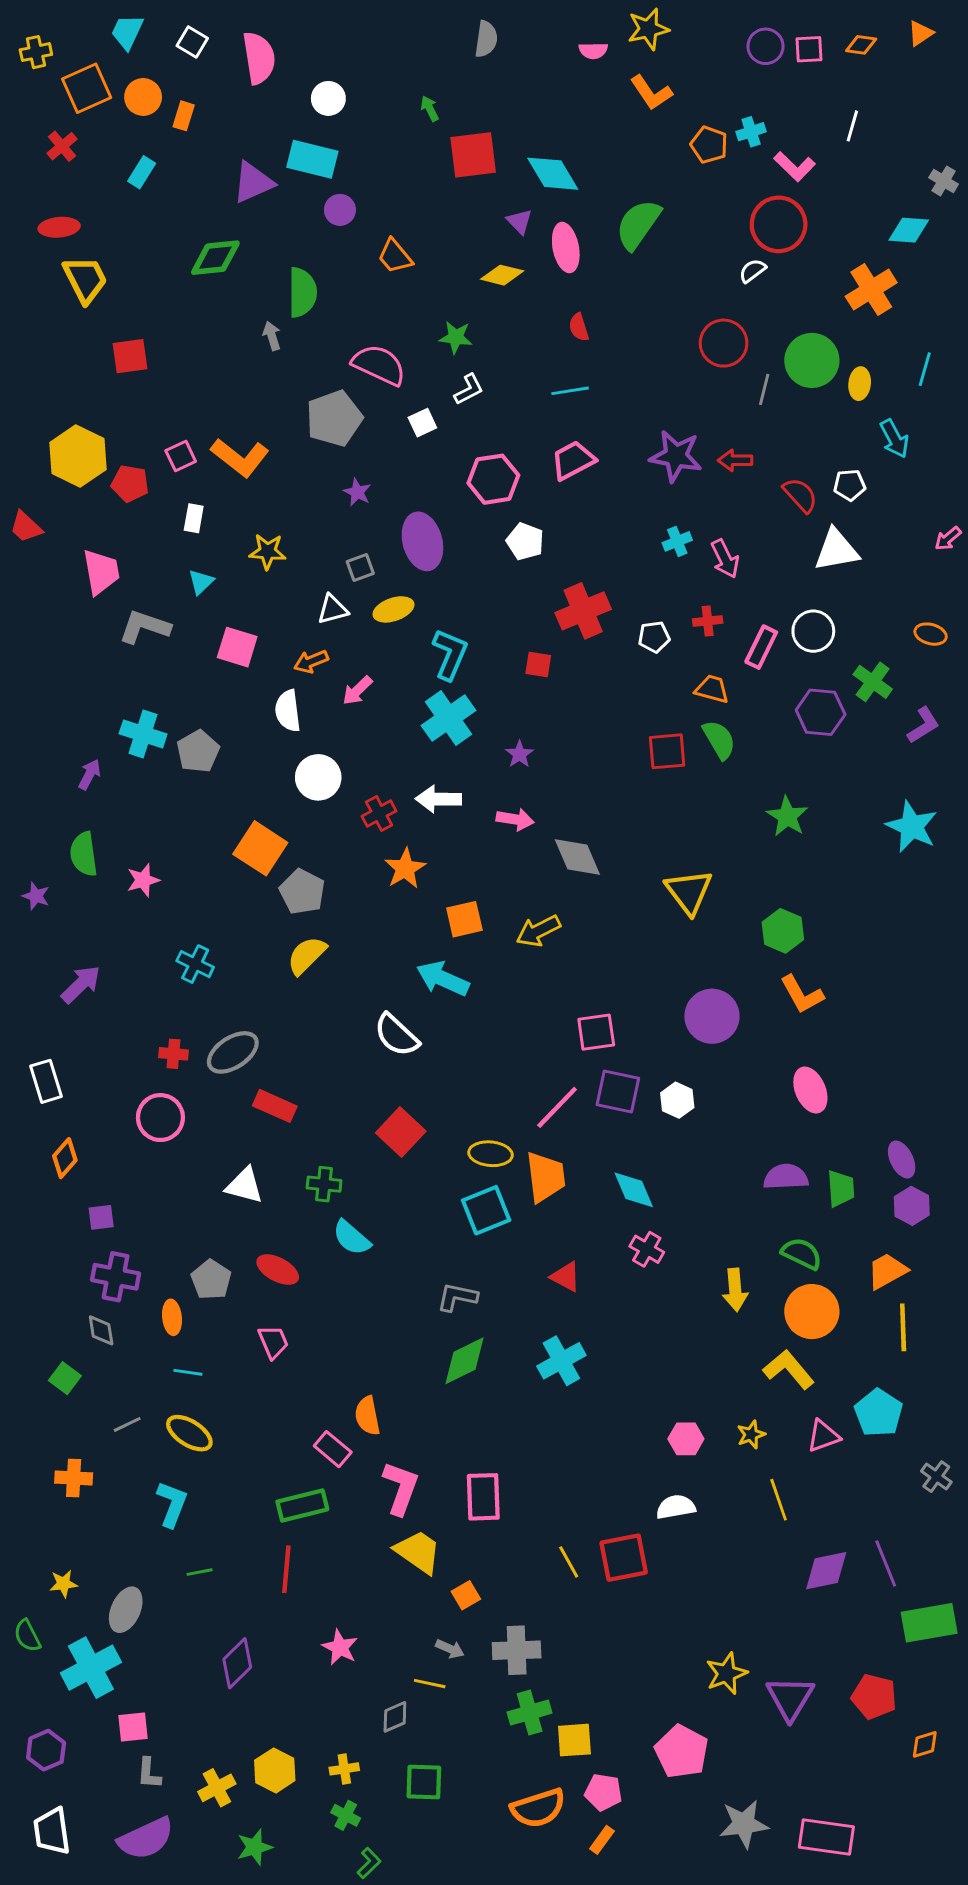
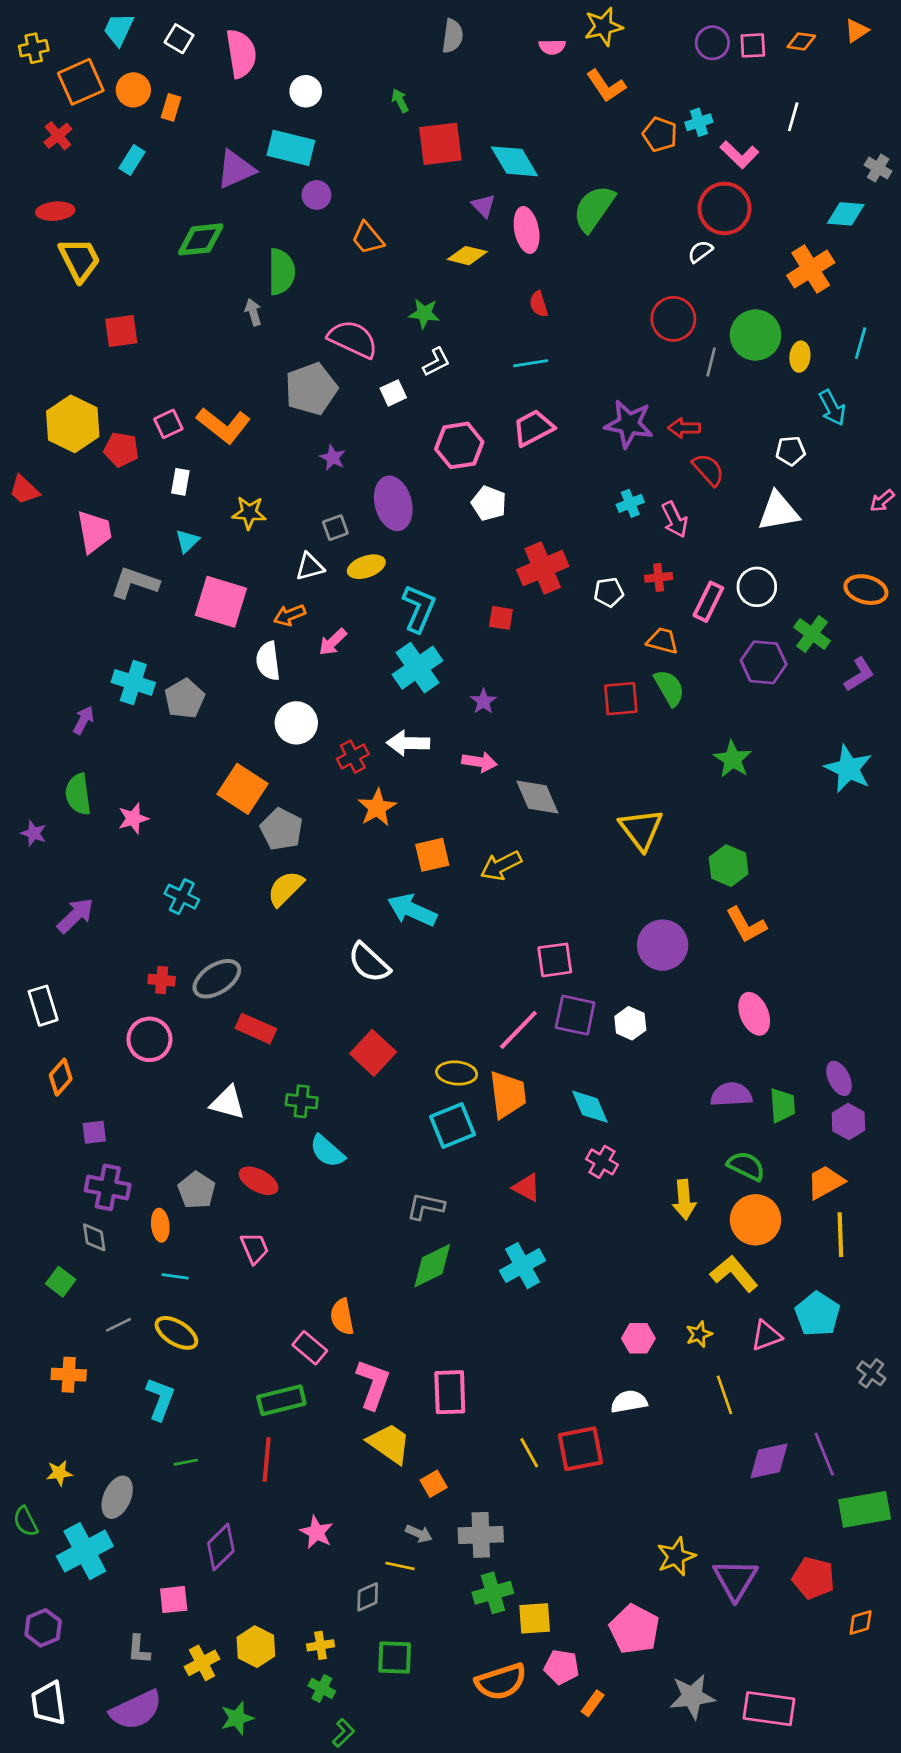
red semicircle: (800, 495) -> (708, 470), moved
orange ellipse: (931, 634) -> (866, 590), size x1.4
pink square: (237, 647) -> (221, 602), size x1.4
pink square: (133, 1727) -> (174, 1600), moved
orange rectangle: (602, 1840) -> (593, 1703), moved

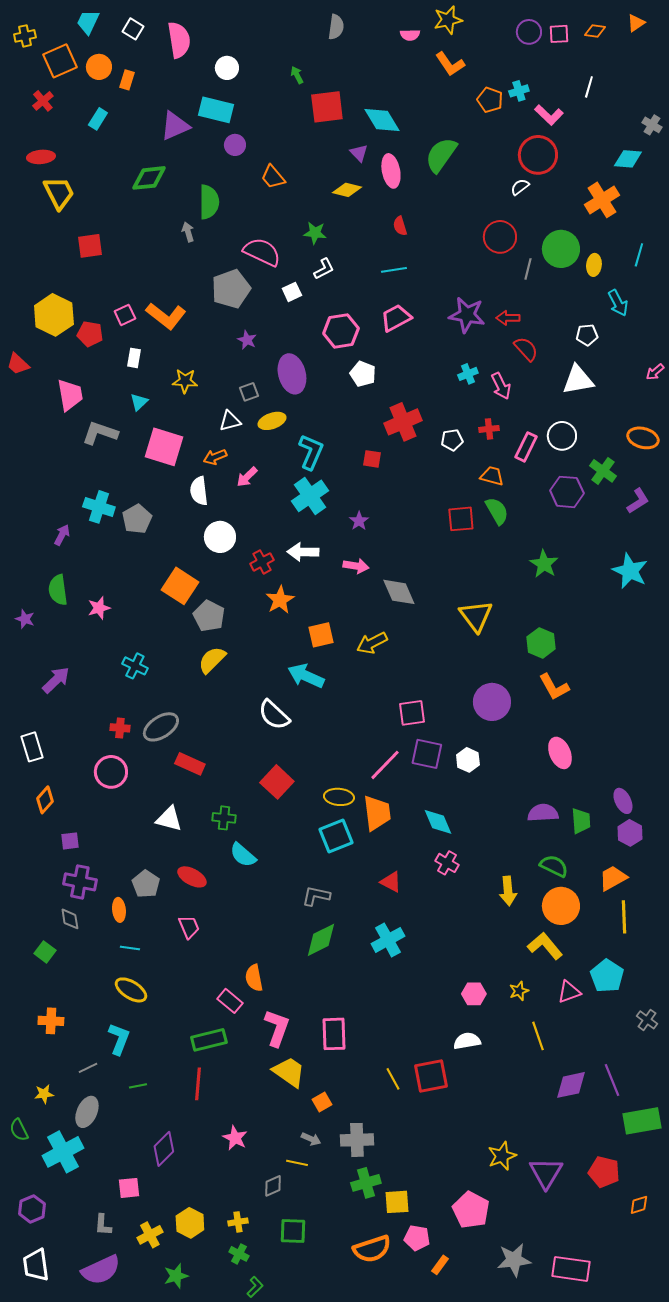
gray line: (119, 1325) -> (88, 1068), moved

